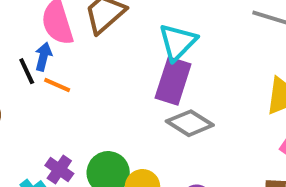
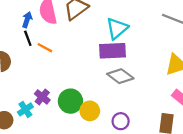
blue arrow: (43, 57) -> (27, 20), moved
purple rectangle: (173, 81) -> (113, 51), turned 65

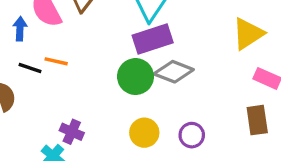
black line: (28, 38) -> (30, 68), moved, turned -35
green circle: (70, 101) -> (135, 77), moved

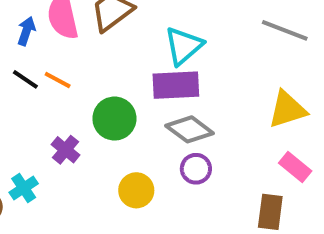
green circle: (135, 77) -> (114, 119), moved
purple cross: (72, 132) -> (66, 150), moved
purple circle: (192, 135) -> (196, 169), moved

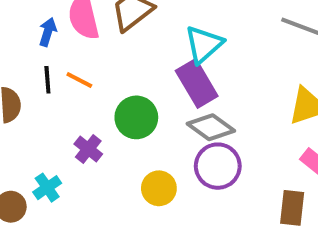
black line: (25, 79) -> (47, 80), turned 52
purple rectangle: (176, 85) -> (197, 83), turned 63
purple circle: (196, 169) -> (218, 166), size x1.5

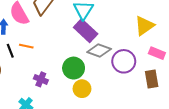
green circle: (136, 117) -> (74, 68), moved
purple circle: (218, 166) -> (124, 61), moved

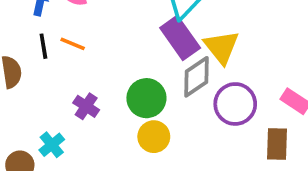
yellow triangle: (144, 26) -> (221, 47), moved, turned -45
gray diamond: (99, 51) -> (196, 77), turned -65

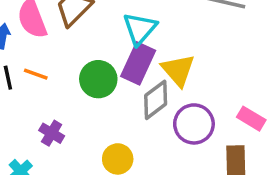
purple rectangle: (180, 38) -> (138, 63), turned 63
green circle: (146, 98) -> (98, 79), moved

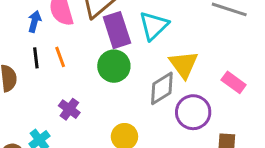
purple rectangle: (138, 63) -> (117, 30), moved, turned -48
orange line: (36, 74) -> (60, 57), turned 45
pink rectangle: (251, 119) -> (234, 82), moved

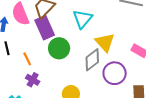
purple rectangle: (117, 30) -> (45, 28), moved
orange line: (60, 57) -> (27, 59), moved

